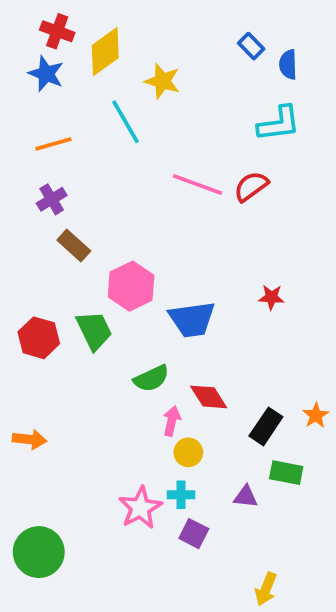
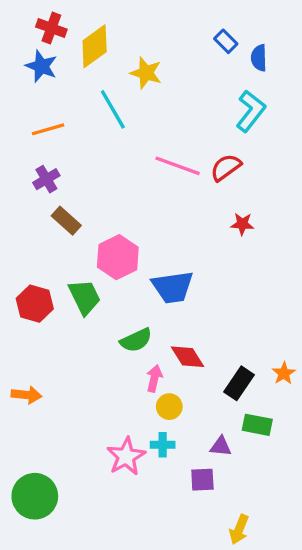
cyan L-shape: (279, 124) -> (251, 111), turned -45
red star: (271, 297) -> (242, 224), moved
purple square: (194, 534) -> (202, 480), moved, turned -30

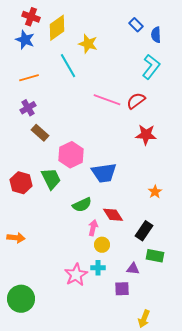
red star: (242, 224) -> (146, 135), size x1.5
orange star: (284, 373) -> (155, 192), moved

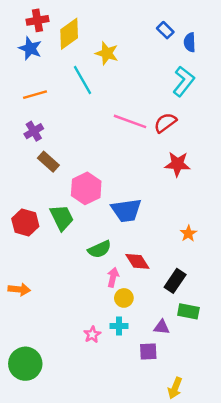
red cross: (31, 17) -> (37, 20), turned -30
pink star: (76, 275) -> (92, 334), size x0.6

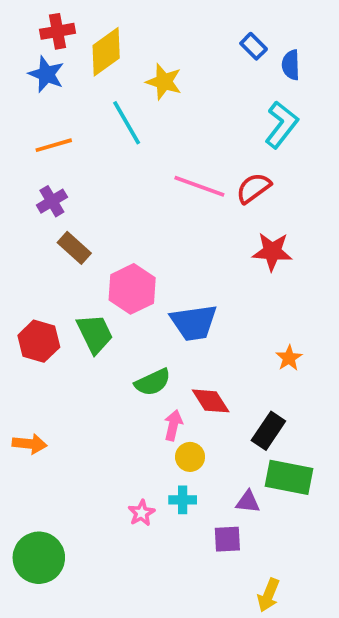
green rectangle: (188, 311) -> (289, 477), size x1.4

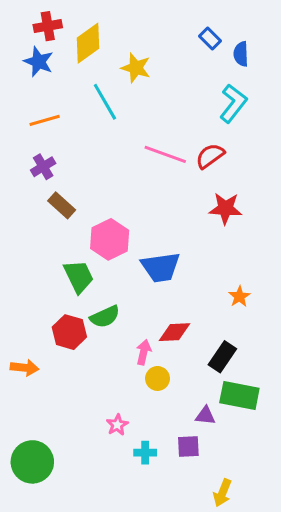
red hexagon: (39, 341) -> (69, 332), moved
green semicircle: (153, 382) -> (105, 317), moved
red diamond: (211, 401) -> (175, 332), turned -60
cyan cross: (183, 500) -> (145, 453), moved

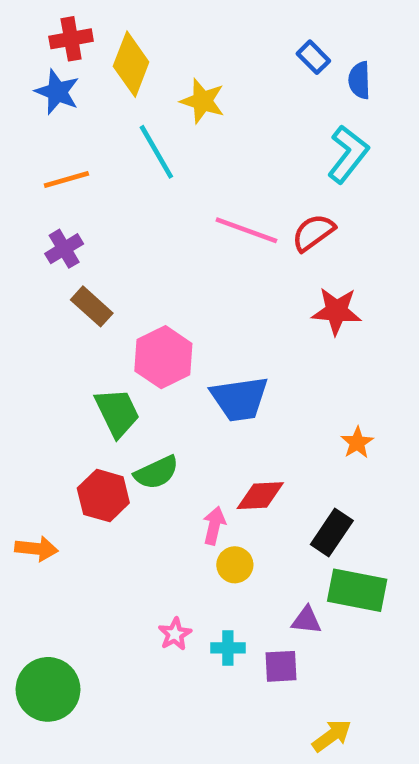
yellow diamond: (88, 43) -> (131, 64), turned -33
cyan cross: (145, 453) -> (228, 648), moved
yellow arrow: (222, 493) -> (332, 736), turned -148

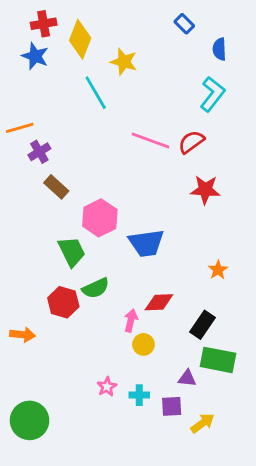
blue rectangle: (313, 57) -> (184, 24), moved
orange line: (66, 180) -> (20, 128), moved
yellow arrow: (332, 736) -> (203, 423), moved

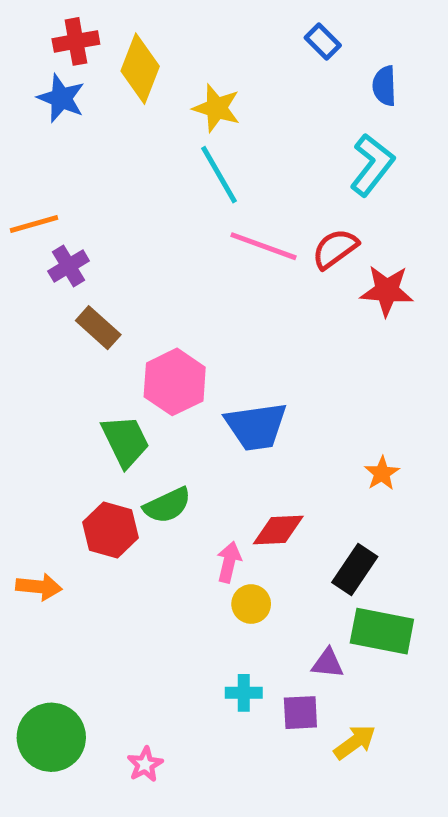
cyan line: (96, 93) -> (219, 175), moved
red star: (205, 190) -> (387, 291), moved
pink star: (107, 387) -> (145, 764), moved

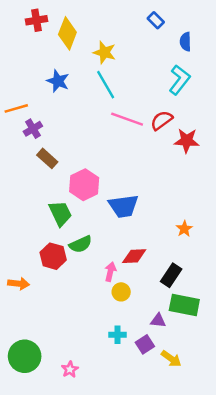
blue star: (61, 98) -> (58, 81), moved
purple square: (300, 713) -> (145, 344), turned -30
yellow arrow: (355, 742) -> (171, 359), turned 72

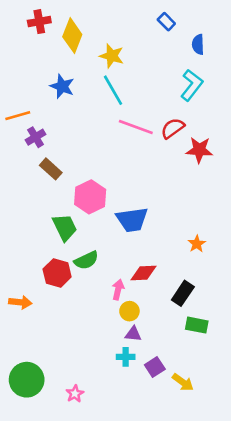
green rectangle: (184, 305) -> (197, 325), size x0.7
purple triangle: (158, 321) -> (133, 334), moved

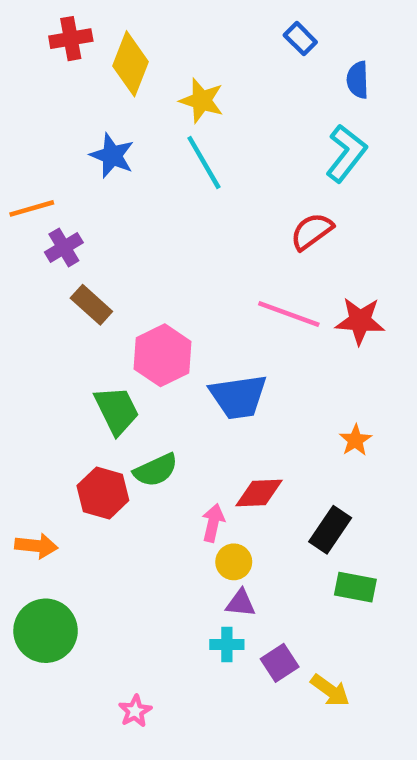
pink line: (136, 127) -> (289, 314), moved
red star: (199, 150) -> (360, 321), moved
green circle: (27, 380) -> (46, 631), moved

